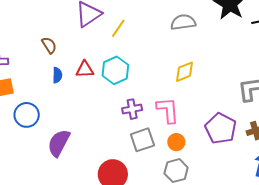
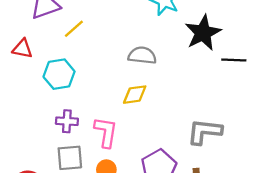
gray semicircle: (183, 22) -> (142, 55), moved
red triangle: (85, 69) -> (22, 49), moved

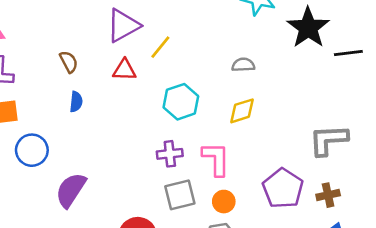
red triangle: (22, 49) -> (124, 70), moved
gray semicircle: (142, 55) -> (243, 65), size x0.7
cyan hexagon: (59, 74) -> (181, 102), moved

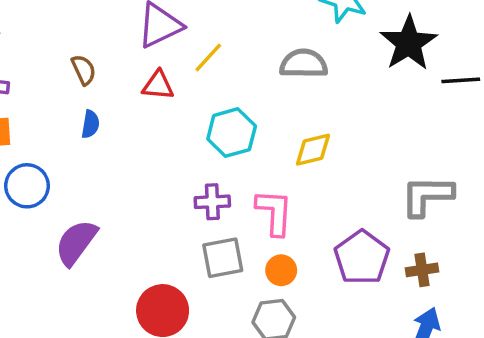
gray semicircle: (243, 65) -> (304, 64), moved, size x1.5

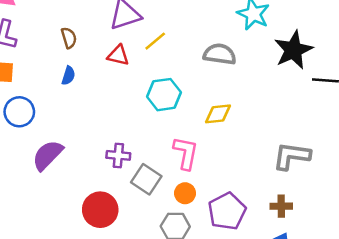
purple cross: (212, 202) -> (118, 155), moved
purple pentagon: (362, 257) -> (227, 211), moved
gray square: (223, 258) -> (146, 179), turned 36

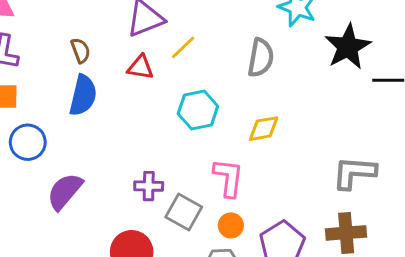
gray semicircle: (220, 54) -> (261, 58), turned 96
blue semicircle: (68, 76) -> (83, 95), size x1.8
brown cross: (281, 206) -> (346, 233), size x1.5

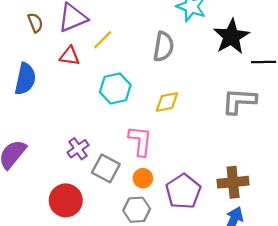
brown semicircle: (81, 50) -> (35, 23), moved
gray L-shape: (354, 173) -> (239, 101), moved
purple cross: (149, 186) -> (78, 149), turned -35

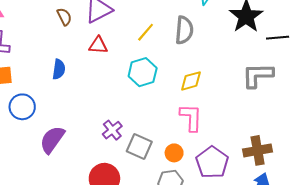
yellow line: (103, 40) -> (146, 32), moved
blue semicircle: (25, 79) -> (59, 69), size x0.7
pink L-shape: (140, 141) -> (191, 117), moved

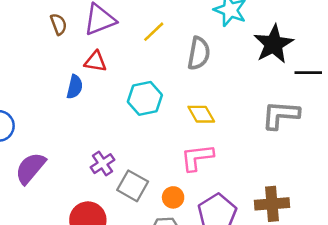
yellow line: (146, 32) -> (154, 32), moved
blue semicircle: (59, 69) -> (75, 87), moved
yellow diamond: (191, 81) -> (201, 114), turned 70
pink L-shape: (191, 117) -> (197, 157), turned -104

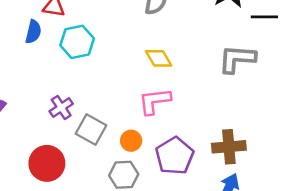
cyan hexagon: (145, 98) -> (77, 42), moved

